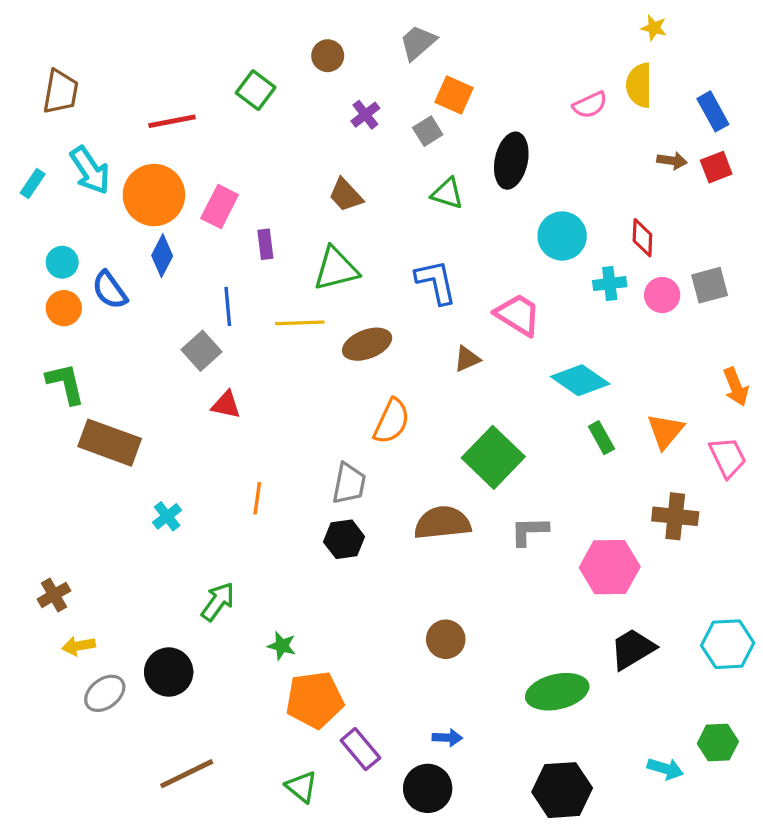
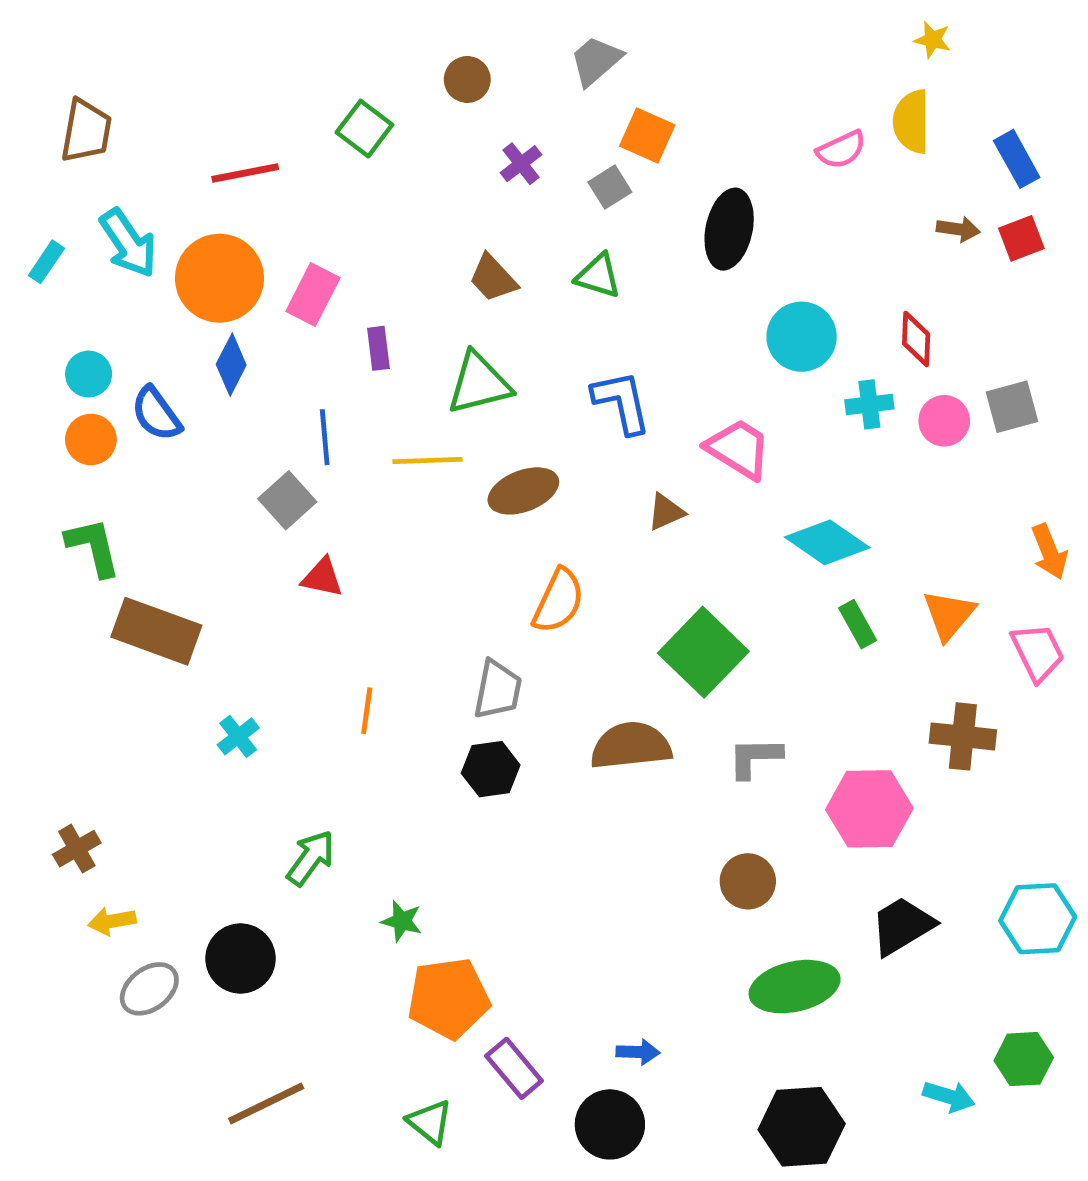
green triangle: (447, 193) -> (598, 276), moved
brown circle: (446, 639) -> (748, 881), moved

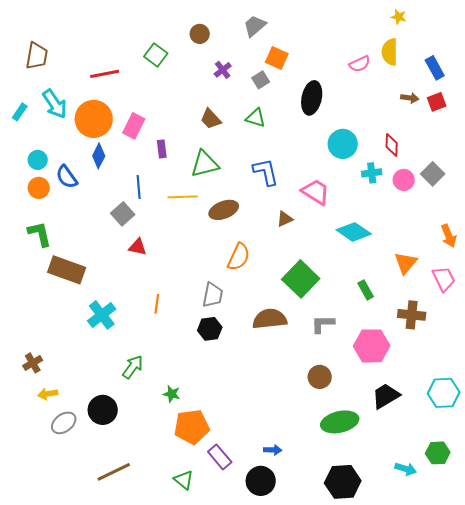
gray square: (1012, 407) -> (433, 174), turned -30
green rectangle: (858, 624) -> (366, 290), moved
cyan cross: (238, 736) -> (102, 315), size x1.6

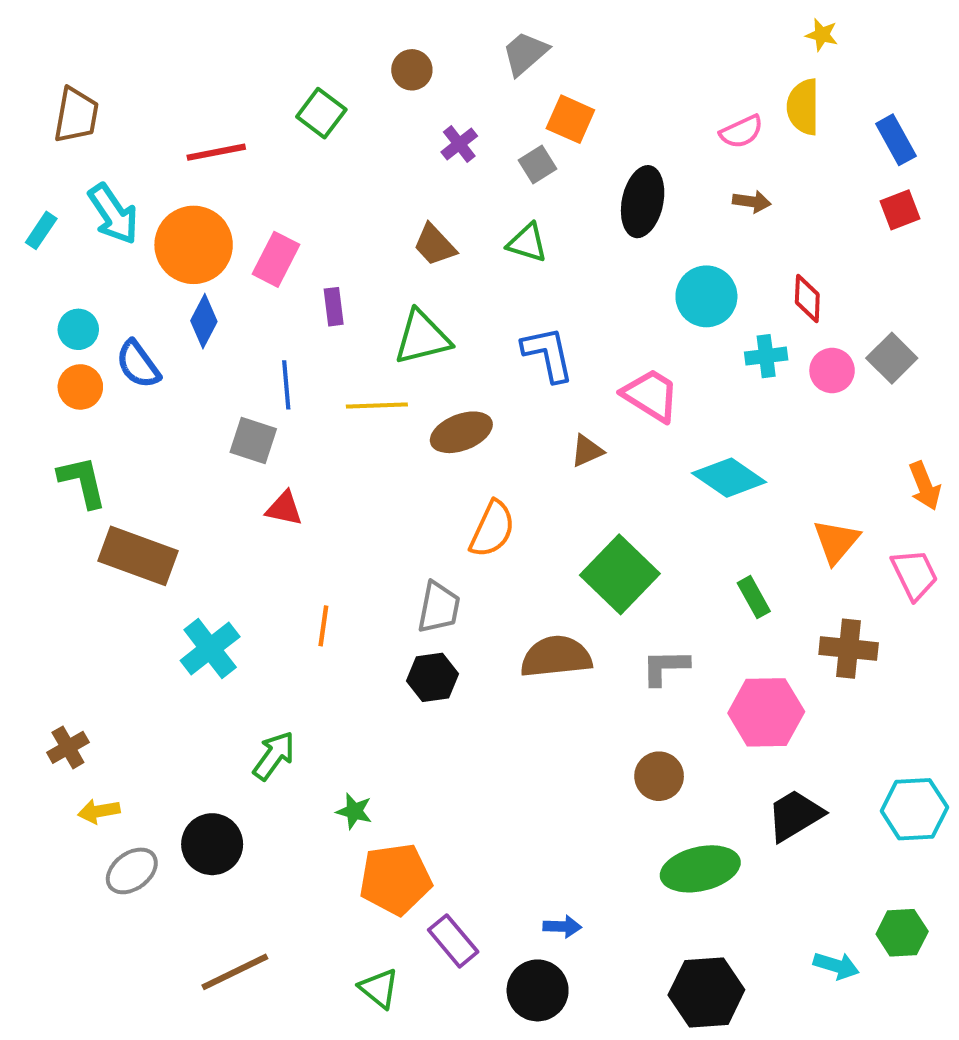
brown arrow: (410, 98) -> (752, 202), moved
gray square: (123, 214) -> (253, 441), turned -30

